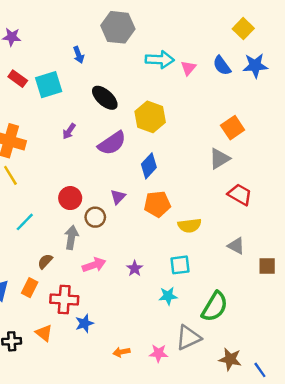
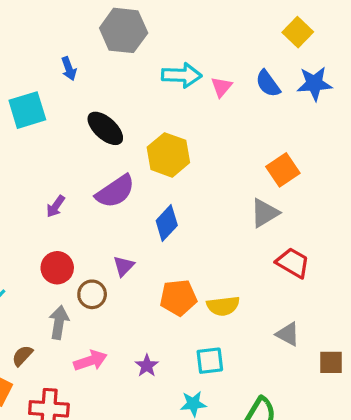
purple arrow: (69, 131) -> (56, 206), moved
orange pentagon: (157, 204) -> (178, 298), moved

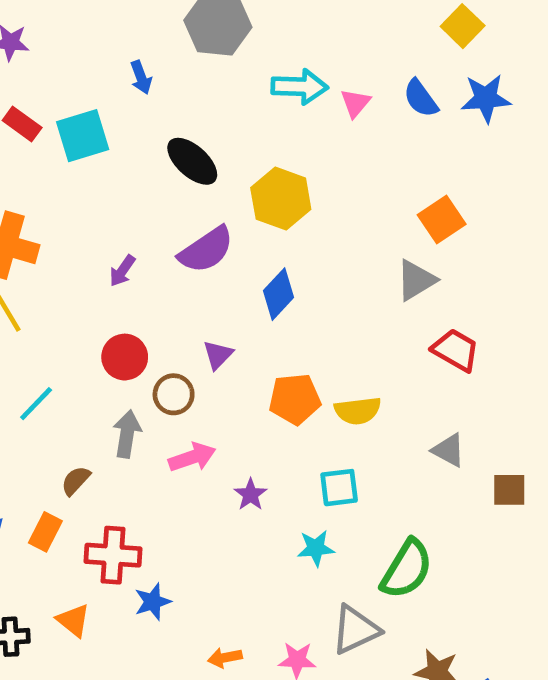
pink arrow: (90, 361) -> (192, 457), moved

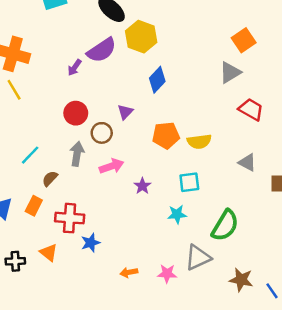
yellow hexagon: (281, 199) -> (141, 37), moved
purple semicircle: (206, 250) -> (102, 50), moved
cyan line: (36, 404) -> (30, 155), moved

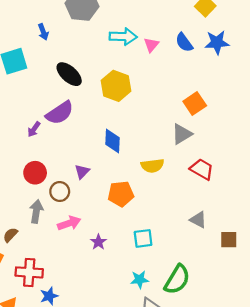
yellow hexagon: (141, 37) -> (116, 86), moved
blue diamond: (157, 80) -> (113, 141), turned -40
yellow semicircle: (199, 142) -> (152, 166), moved
cyan star: (177, 214) -> (140, 280), moved

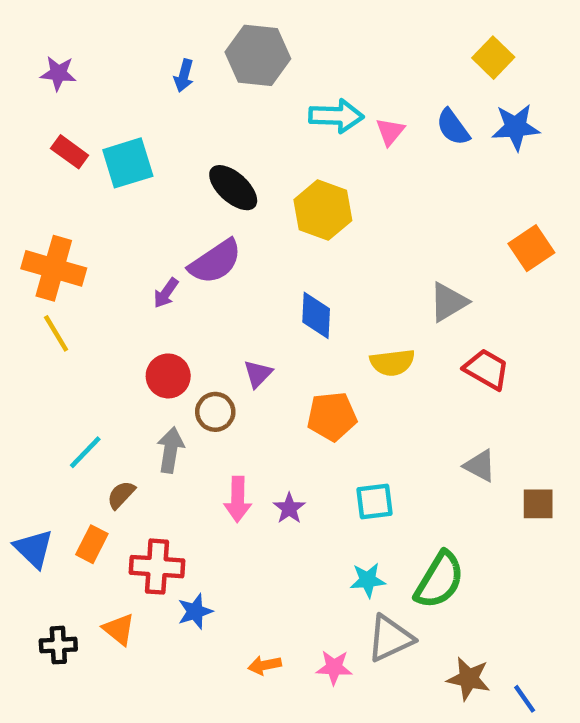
blue arrow: (43, 32) -> (184, 76), moved, turned 35
orange square: (195, 103) -> (531, 248), moved
pink arrow: (69, 223) -> (238, 499), moved, turned 110

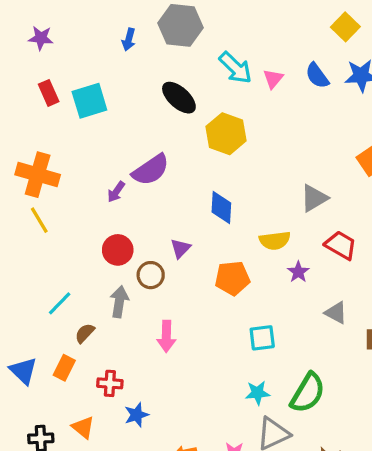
cyan arrow: (336, 116) -> (235, 68), turned 42
red rectangle: (70, 152) -> (49, 93), turned 30
black ellipse: (233, 188) -> (179, 98), moved
purple star: (289, 508) -> (298, 272), moved
red cross: (157, 567) -> (110, 383), size x0.7

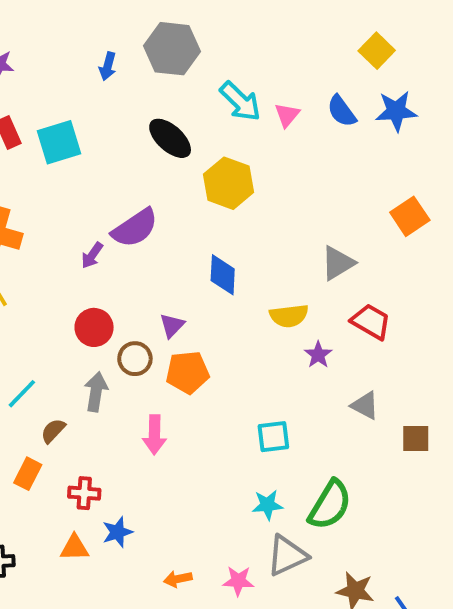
orange pentagon: (232, 278) -> (188, 372), moved
orange triangle: (83, 427) -> (75, 548), moved, turned -40

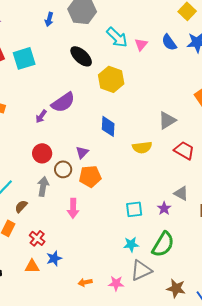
purple star: (318, 355) -> (164, 208), moved
red cross: (84, 493) -> (37, 238), turned 35

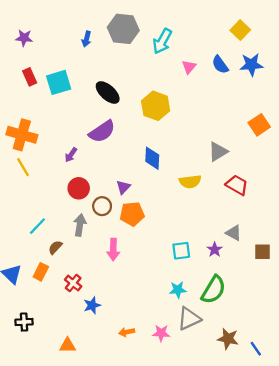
cyan arrow: (117, 37) -> (162, 41), moved, turned 75
black ellipse: (81, 56) -> (108, 92), moved
purple arrow: (41, 116) -> (71, 155), moved
orange triangle: (32, 266) -> (68, 345), moved

